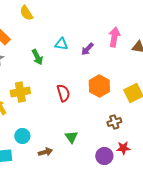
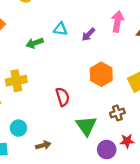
green arrow: (37, 57) -> (35, 43), turned 98
red semicircle: (63, 93) -> (63, 97), moved
green triangle: (71, 137) -> (86, 126), moved, size x1.5

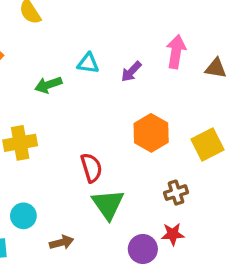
green triangle: (86, 126) -> (108, 204), moved
red star: (127, 141) -> (173, 234), moved
purple circle: (107, 150) -> (143, 249), moved

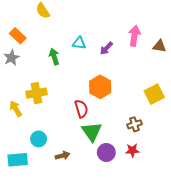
green arrow: (48, 85) -> (54, 57), turned 91
orange hexagon: (151, 133) -> (100, 87), moved
purple circle: (143, 249) -> (106, 152), moved

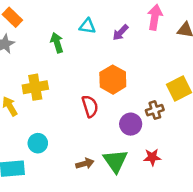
brown cross: (134, 124) -> (155, 110), moved
green triangle: (92, 132) -> (115, 161), moved
purple circle: (106, 152) -> (131, 124), moved
brown arrow: (63, 156) -> (85, 164), moved

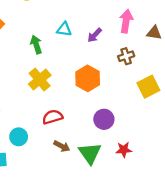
yellow cross: (35, 87) -> (40, 80), moved, turned -30
red semicircle: (90, 106) -> (52, 117), moved, turned -90
brown cross: (155, 110) -> (126, 56), moved
brown arrow: (85, 164) -> (62, 146), moved, turned 42

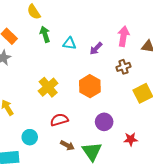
green arrow: (36, 45) -> (45, 34), moved
red star: (124, 150) -> (131, 139), moved

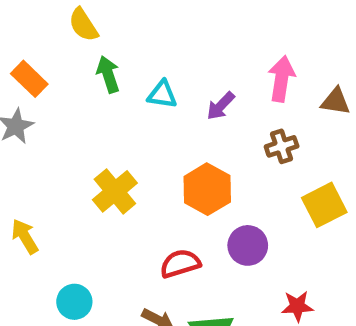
red semicircle: (59, 120) -> (180, 263), moved
purple circle: (104, 122) -> (248, 245), moved

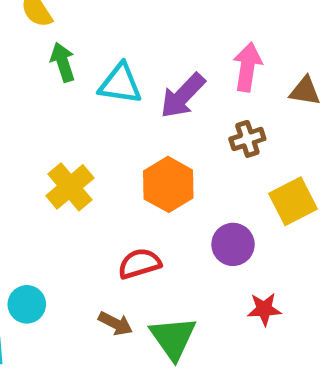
cyan triangle: (162, 95) -> (120, 84), size x1.4
purple arrow: (221, 106) -> (183, 96), size x1.5
purple circle: (248, 245) -> (233, 244), moved

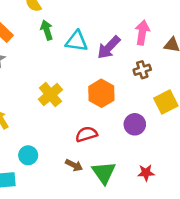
red star: (264, 309) -> (146, 173), moved

